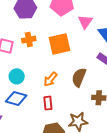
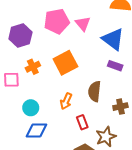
pink triangle: (85, 22) -> (83, 24), moved
red rectangle: (48, 103) -> (82, 122), moved

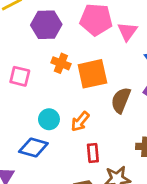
orange cross: (33, 67) -> (61, 63), moved, turned 32
brown semicircle: (95, 91) -> (121, 100), moved
cyan circle: (31, 108) -> (49, 119), moved

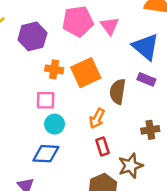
pink square: (20, 76) -> (46, 100), moved
orange arrow: (80, 121) -> (97, 118), moved

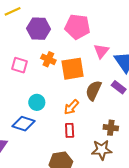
pink triangle: (110, 26) -> (101, 51), moved
pink square: (46, 100) -> (20, 65), moved
brown star: (131, 166) -> (102, 150), moved

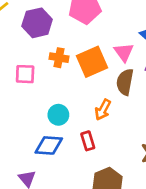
pink triangle: (101, 51) -> (124, 52), moved
red rectangle: (70, 130) -> (88, 141), moved

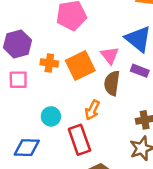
purple hexagon: (37, 23) -> (18, 44), moved
red rectangle: (88, 141) -> (79, 140), size x1.6
blue diamond: (49, 145) -> (27, 148), moved

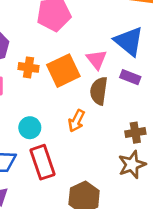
red rectangle: (79, 140) -> (43, 162), moved

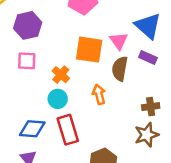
orange cross: (29, 67) -> (61, 75), moved, turned 30
orange square: (63, 71) -> (89, 50), turned 32
orange arrow: (76, 121) -> (99, 94), turned 138

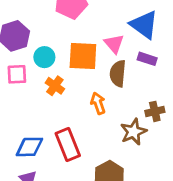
cyan circle: (58, 99) -> (44, 57), moved
brown star: (147, 135) -> (133, 132), moved

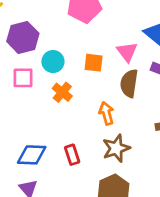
orange square: (83, 56) -> (94, 63), size x0.6
brown star: (133, 132) -> (116, 148), moved
red rectangle: (68, 144) -> (72, 155), size x0.6

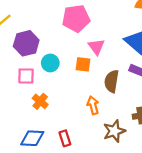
pink triangle: (127, 52) -> (96, 47), moved
orange cross: (62, 92) -> (40, 101), moved
brown star: (116, 148) -> (114, 131), moved

